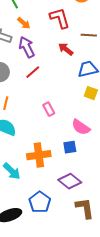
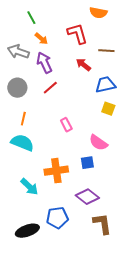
blue pentagon: (40, 202) -> (57, 218), turned 30

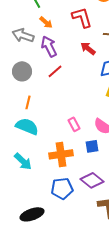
pink rectangle: (66, 125) -> (74, 124), moved
cyan arrow: (29, 187) -> (23, 161), moved
blue pentagon: (57, 218) -> (62, 188), moved

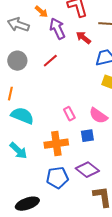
purple arrow: (49, 46) -> (57, 29), moved
orange line: (28, 102) -> (10, 94), moved

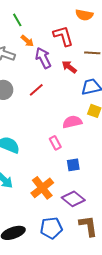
pink semicircle: (98, 116) -> (72, 122), moved, turned 132
orange cross: (56, 144) -> (42, 188), moved, turned -30
blue pentagon: (57, 178) -> (51, 228), moved

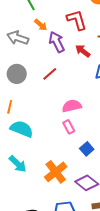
pink semicircle: (72, 122) -> (72, 106), moved
blue square: (73, 165) -> (87, 149), turned -32

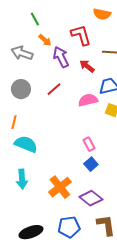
pink semicircle: (72, 106) -> (88, 100), moved
pink rectangle: (69, 127) -> (89, 144), moved
cyan arrow: (18, 164) -> (22, 179), turned 42

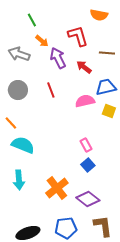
red line: (54, 89) -> (51, 90), turned -70
orange line: (14, 122) -> (11, 123), turned -56

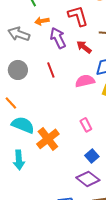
orange arrow: (42, 41) -> (42, 21), turned 128
blue square: (88, 165) -> (92, 156), moved
orange cross: (57, 188) -> (48, 139), moved

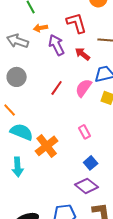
red line: (51, 70) -> (57, 88), moved, turned 56
pink semicircle: (85, 81) -> (84, 88), turned -42

